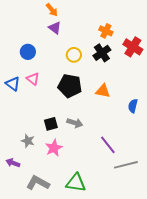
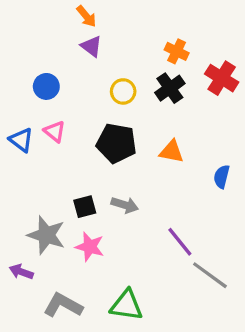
gray star: (28, 141) -> (46, 235), size x1.6
pink star: (54, 148) -> (90, 247), turned -30
gray line: (126, 165) -> (210, 275), turned 50

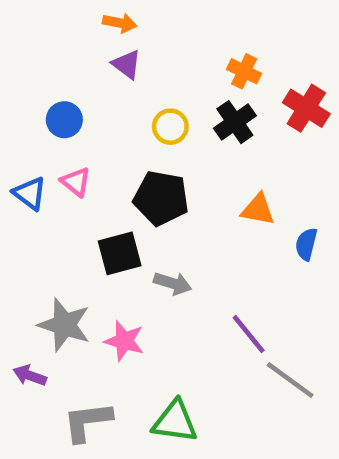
orange arrow: (86, 16) -> (120, 23), turned -40
orange triangle: (172, 152) -> (258, 210), moved
black square: (85, 207) -> (120, 253), moved, size x1.4
gray L-shape: (63, 305) -> (87, 422), turned -36

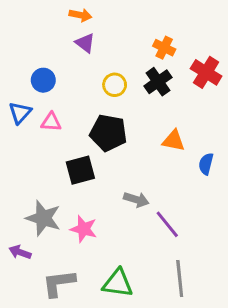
pink triangle: (76, 182) -> (51, 122), turned -35
blue triangle: (30, 193) -> (20, 113), moved, turned 35
gray arrow: (173, 283) -> (136, 200), moved
gray line: (290, 380) -> (180, 279), moved, turned 48

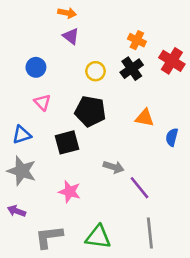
blue triangle: (20, 113) -> (22, 135), moved, turned 30
pink triangle: (51, 122) -> (42, 102), turned 42
gray star: (43, 218) -> (22, 171), moved

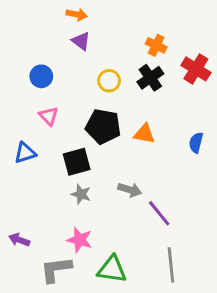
orange triangle: (145, 118) -> (144, 134), moved
blue semicircle: (172, 137) -> (196, 143), moved
gray star: (22, 171) -> (81, 194), moved, size x0.6
pink star: (70, 192) -> (80, 240), moved

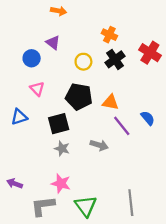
purple triangle: (81, 41) -> (53, 42), moved
orange cross: (156, 45) -> (109, 35), moved
blue semicircle: (196, 143) -> (148, 118), moved, turned 126
purple line: (159, 213) -> (122, 126), moved
green triangle: (112, 269) -> (86, 206), turned 45

